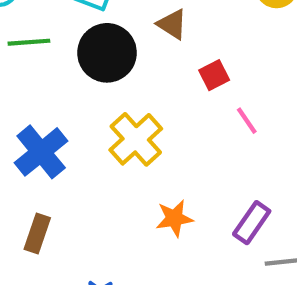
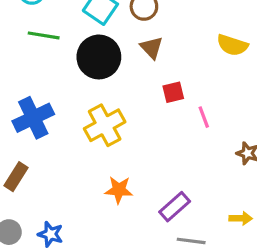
pink line: (247, 121) -> (204, 117), moved

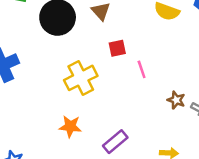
yellow cross: (105, 125) -> (81, 78), moved

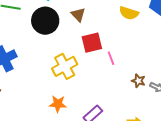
red square: (117, 48) -> (92, 43), size x1.5

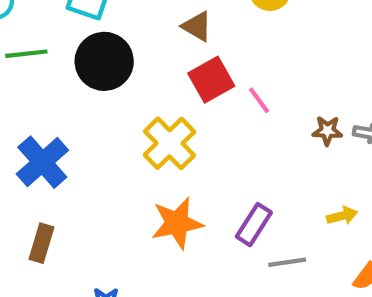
brown triangle: (78, 15) -> (197, 26), moved
orange star: (58, 104) -> (177, 223), size x1.4

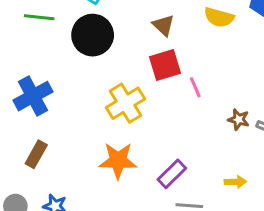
brown rectangle: (42, 243) -> (36, 154), moved

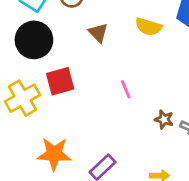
red square: (165, 65) -> (60, 81), moved
yellow cross: (125, 103) -> (23, 98), moved

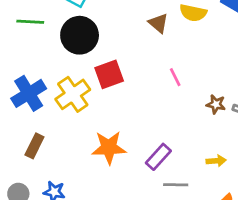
brown triangle: (98, 33) -> (158, 23), moved

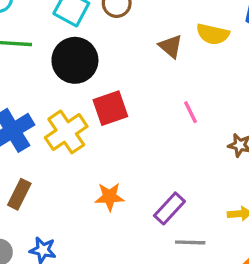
orange star: (109, 148) -> (110, 197), size x0.7

